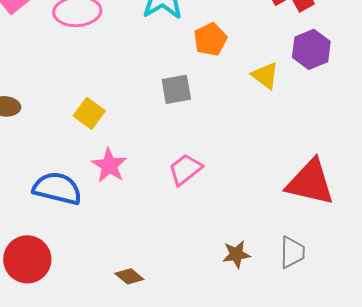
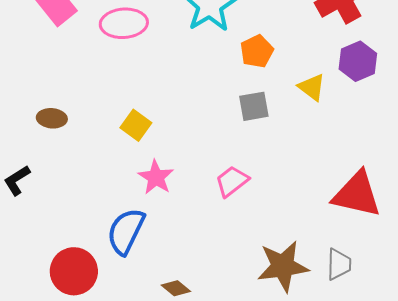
gray square: (176, 89) -> (254, 106), moved
blue semicircle: (57, 188) -> (126, 231), moved, turned -78
brown star: (236, 254) -> (283, 266), size x1.8

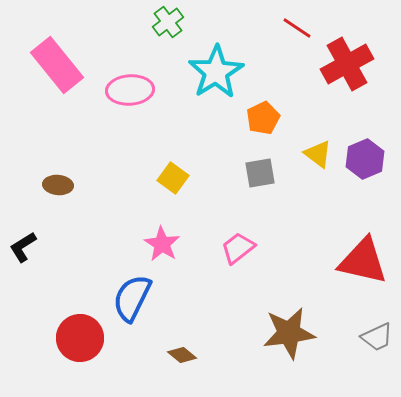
purple hexagon: (358, 61) -> (365, 159), moved
yellow square: (136, 125) -> (173, 178), moved
gray trapezoid: (339, 264) -> (377, 337), moved, turned 64

